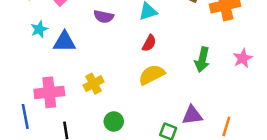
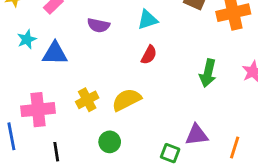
yellow semicircle: (152, 75) -> (127, 100), moved

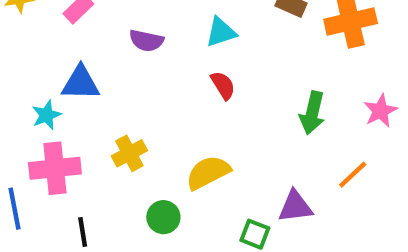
cyan star: (27, 39) -> (46, 115), moved
red semicircle: (149, 55) -> (223, 85), turned -60
yellow semicircle: (127, 100) -> (208, 172), moved
orange line: (235, 148) -> (353, 175), moved, turned 30

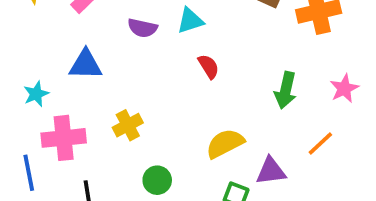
cyan triangle: (221, 32) -> (190, 21), moved
cyan star: (46, 115) -> (36, 94), moved
yellow semicircle: (208, 172) -> (225, 143), moved

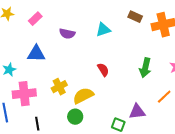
cyan triangle: (190, 21) -> (103, 30), moved
red semicircle: (209, 66) -> (103, 70), moved
yellow semicircle: (225, 143) -> (83, 96), moved

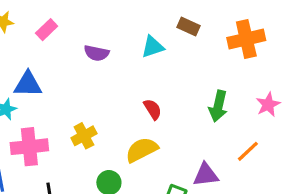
brown rectangle: (135, 17) -> (189, 27), moved
blue triangle: (36, 54) -> (28, 84), moved
yellow semicircle: (83, 96) -> (142, 150), moved

